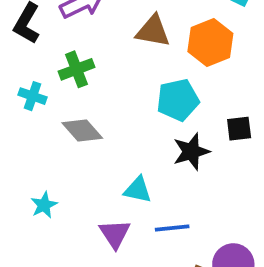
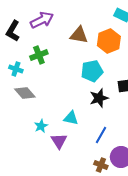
gray diamond: (82, 130) -> (25, 93), moved
cyan star: (44, 205) -> (41, 126), moved
blue line: (172, 228) -> (101, 135), moved, turned -54

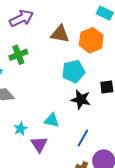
black star: (99, 98) -> (81, 99), turned 30

